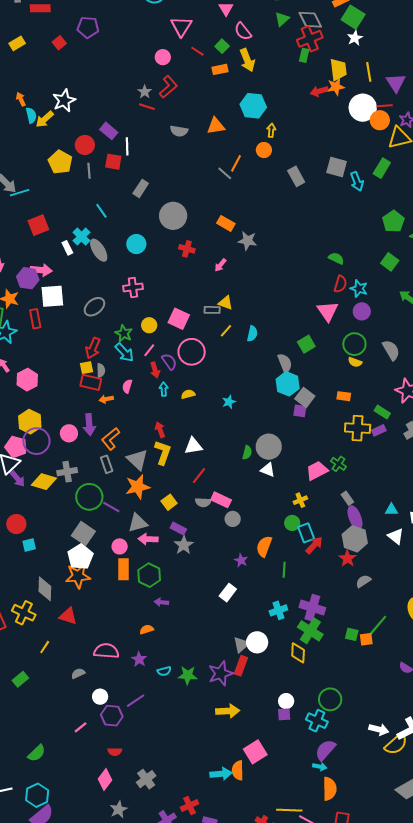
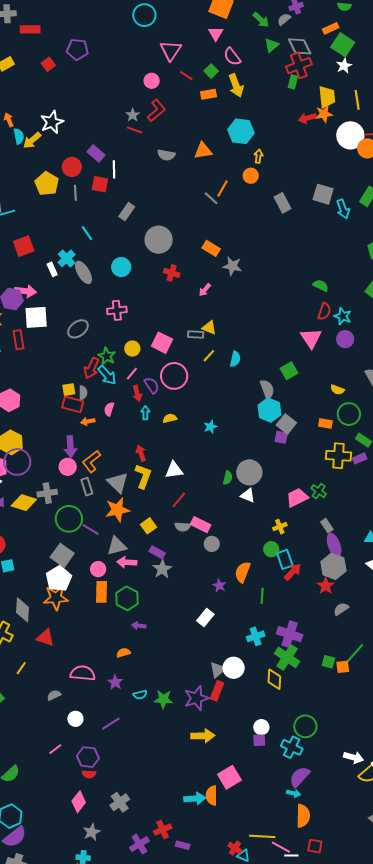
green circle: (354, 344) -> (349, 414), moved
red arrow: (93, 348) -> (91, 368), moved
pink circle: (69, 433) -> (68, 467), moved
purple hexagon: (112, 716) -> (88, 757), moved

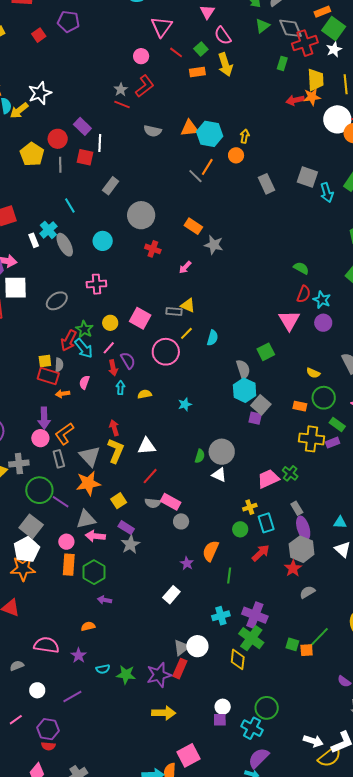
red cross: (299, 65) -> (305, 43), moved
cyan hexagon: (241, 131) -> (210, 134), moved
pink circle: (174, 376) -> (166, 352), moved
cyan rectangle: (285, 559) -> (266, 523), moved

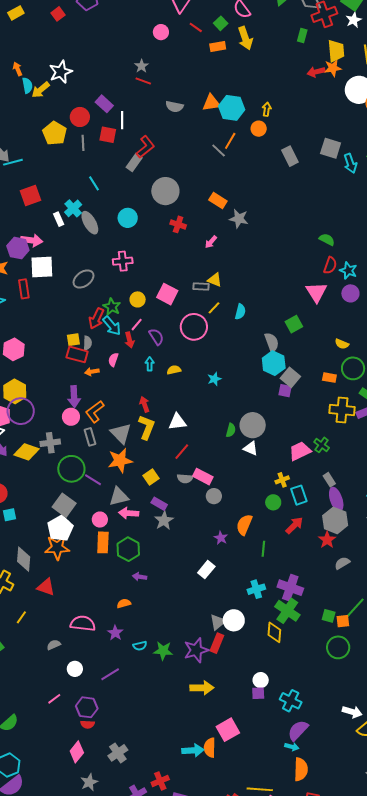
red L-shape: (145, 86) -> (145, 147), moved
red arrow: (113, 368) -> (129, 340), moved
green circle: (267, 708) -> (338, 647), moved

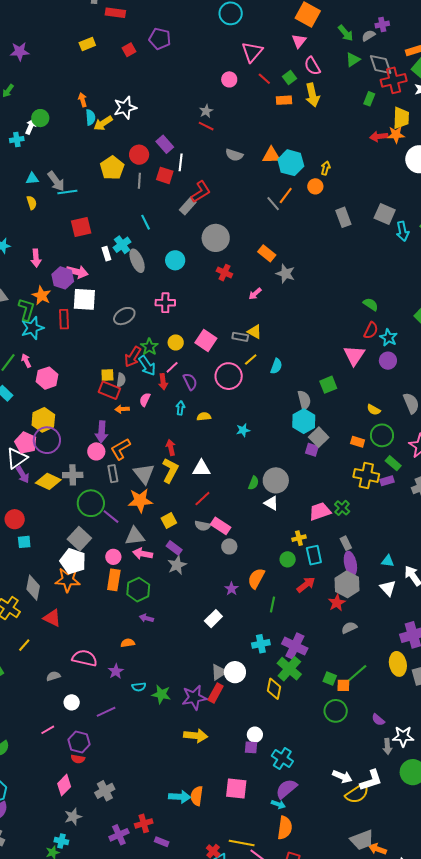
white pentagon: (60, 528) -> (73, 561), turned -30
pink square: (228, 730) -> (236, 788), moved, turned 30

